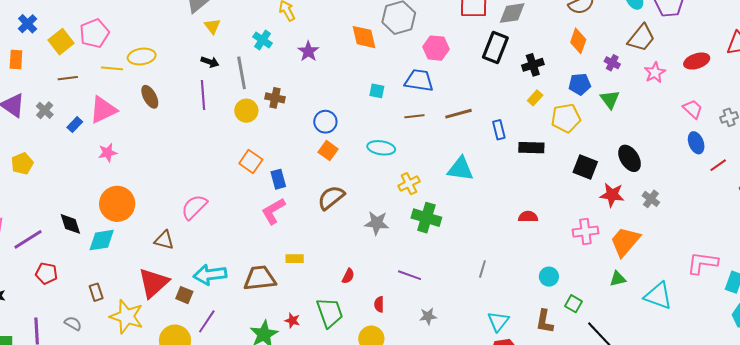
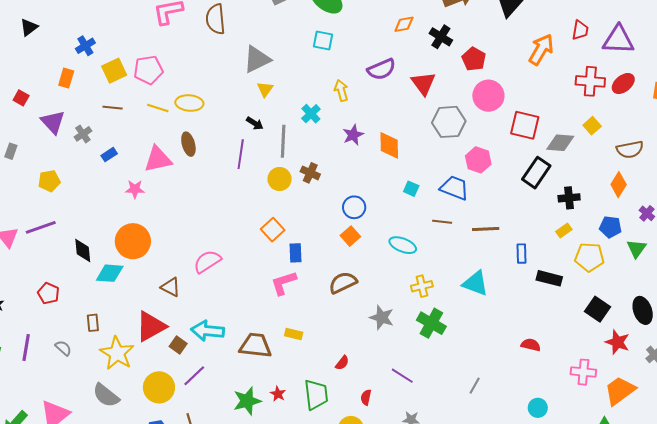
orange diamond: (364, 37) -> (389, 145), moved
pink triangle: (103, 110) -> (158, 159), moved
purple line: (28, 239) -> (41, 227), moved

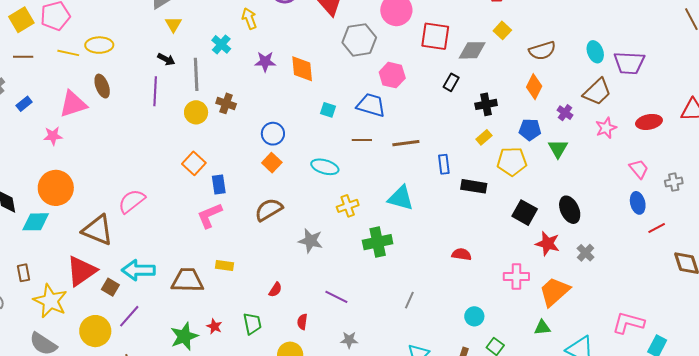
purple star: (353, 135) -> (265, 62), turned 30
black rectangle: (536, 173) -> (451, 82), size x0.6
brown triangle: (171, 287) -> (98, 230), size x1.6
green cross: (431, 323) -> (378, 242), moved, turned -36
green trapezoid: (316, 394) -> (252, 324), size x0.7

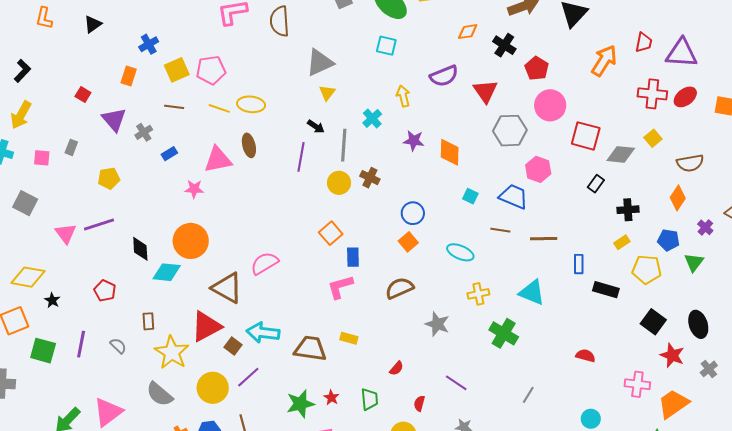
green cross: (378, 242) -> (504, 333), turned 36

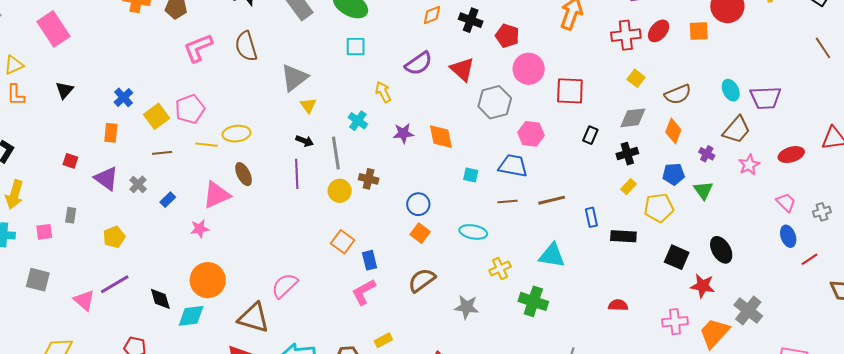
gray diamond: (621, 154) -> (633, 118), moved
yellow rectangle: (349, 338) -> (383, 340), turned -30
gray cross: (709, 369) -> (748, 310), moved, size x1.6

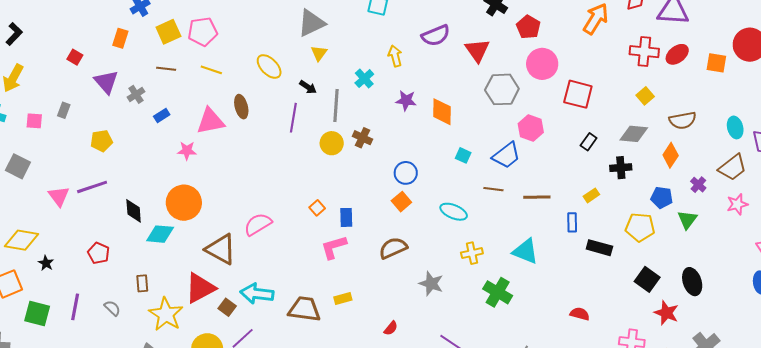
yellow ellipse: (237, 134) -> (269, 67), moved, turned 40
blue trapezoid: (513, 166) -> (506, 155), turned 120
yellow rectangle: (629, 187) -> (591, 195), moved
orange square: (343, 242) -> (317, 208), moved, size x0.7

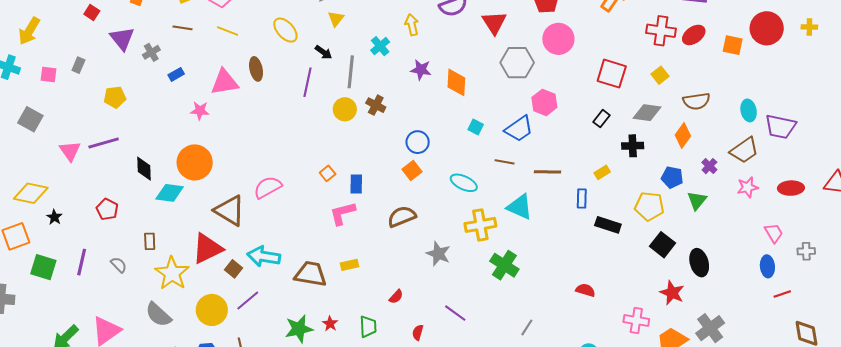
red square: (578, 94) -> (612, 74), moved
cyan triangle: (526, 251) -> (520, 207), moved
yellow cross: (472, 253) -> (480, 225), size x1.4
black square: (647, 279) -> (663, 245), moved

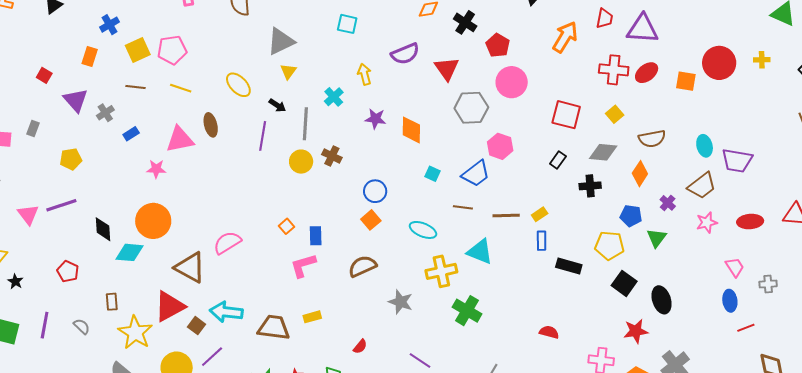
yellow rectangle: (602, 172) -> (540, 214), moved
red star: (672, 293) -> (636, 331), turned -30

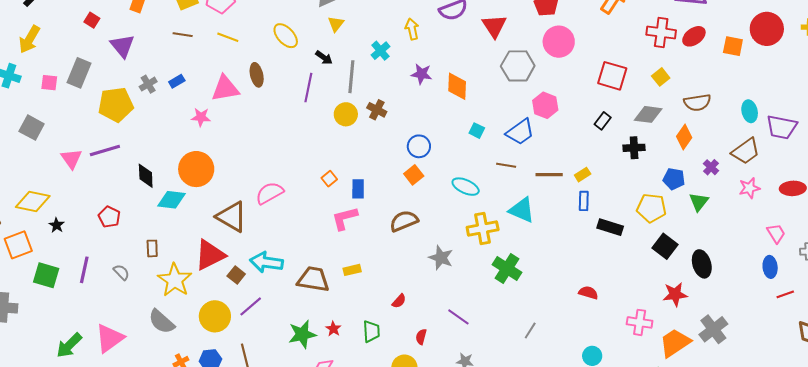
gray cross: (105, 113) -> (148, 84), moved
gray rectangle: (33, 128) -> (79, 73), size x1.8
yellow pentagon: (71, 159) -> (116, 105), size x1.6

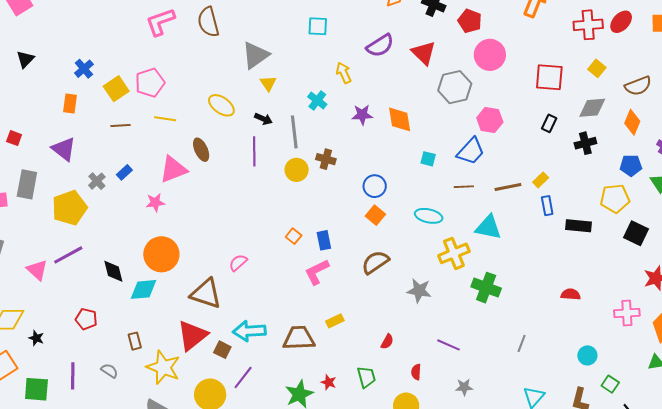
red square: (92, 20) -> (14, 138), moved
pink semicircle: (270, 193) -> (238, 263), size x0.7

